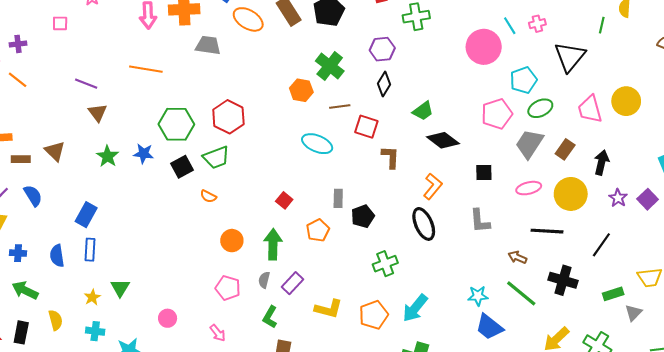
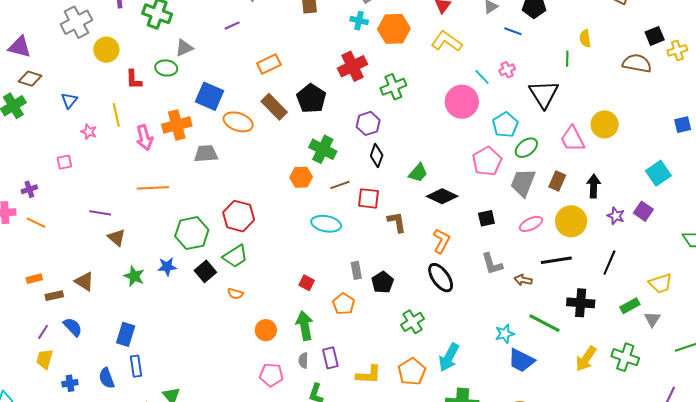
brown arrow: (517, 257) -> (523, 280), moved
purple rectangle: (292, 283) -> (330, 358), turned -45

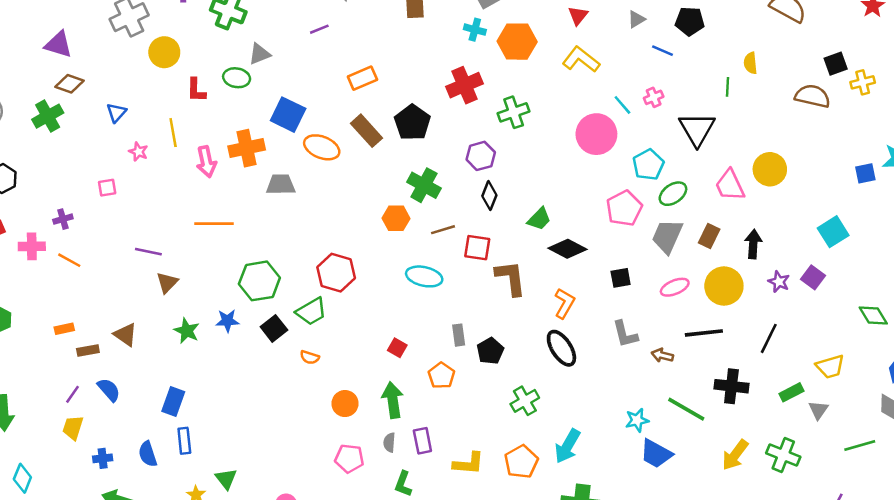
red hexagon: (239, 216) -> (336, 273), moved
brown L-shape: (397, 222) -> (511, 278), size x1.4
brown triangle: (117, 238) -> (167, 283), turned 30

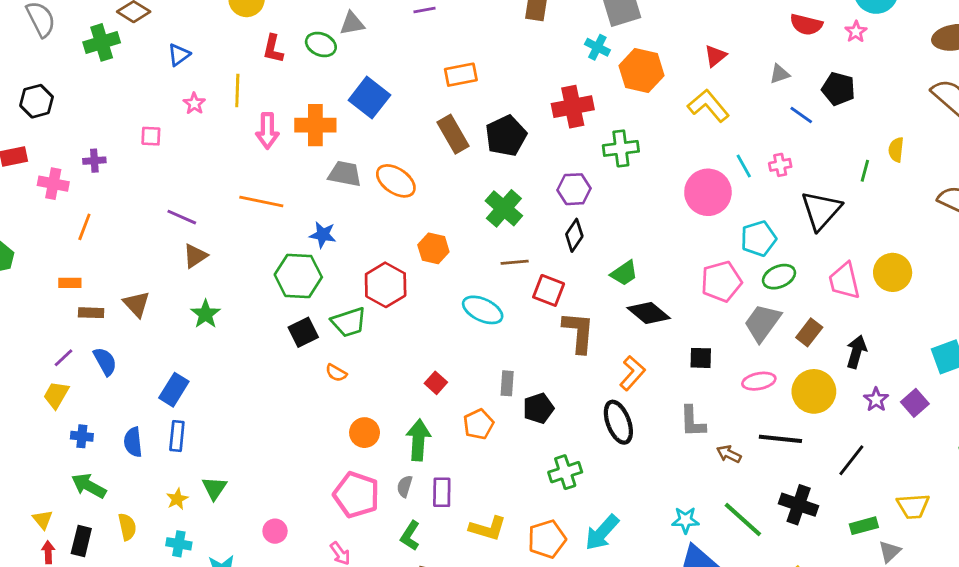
orange ellipse: (322, 147) -> (396, 181), moved
orange hexagon: (396, 218) -> (433, 248), moved
orange line: (69, 260) -> (84, 227), moved, turned 70
blue star: (227, 321) -> (323, 235), moved
pink pentagon: (349, 458) -> (356, 495), size x1.4

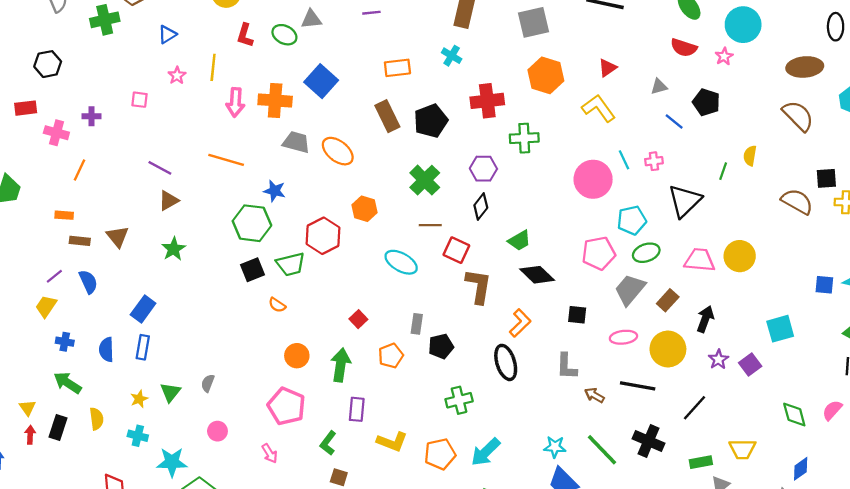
cyan cross: (597, 47) -> (452, 56), moved
pink trapezoid: (844, 281) -> (700, 260), turned 104
gray semicircle: (405, 486) -> (208, 383), moved

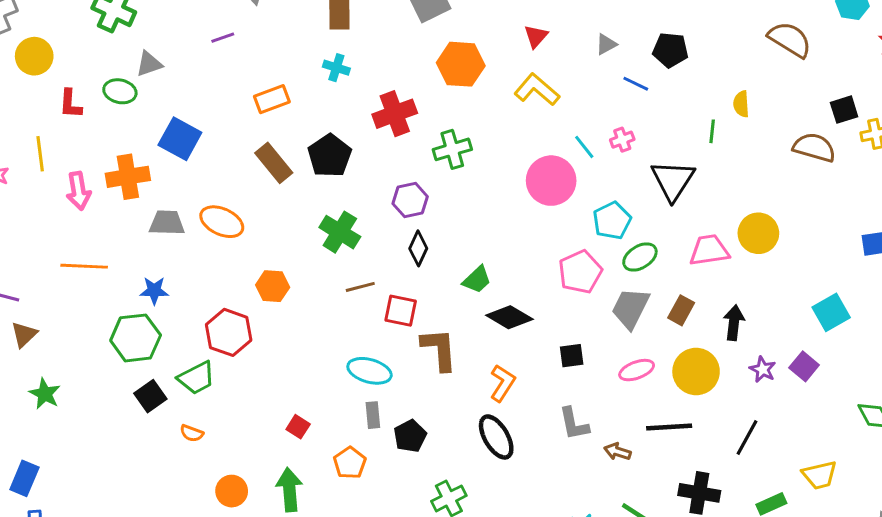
cyan ellipse: (401, 262) -> (370, 371), moved

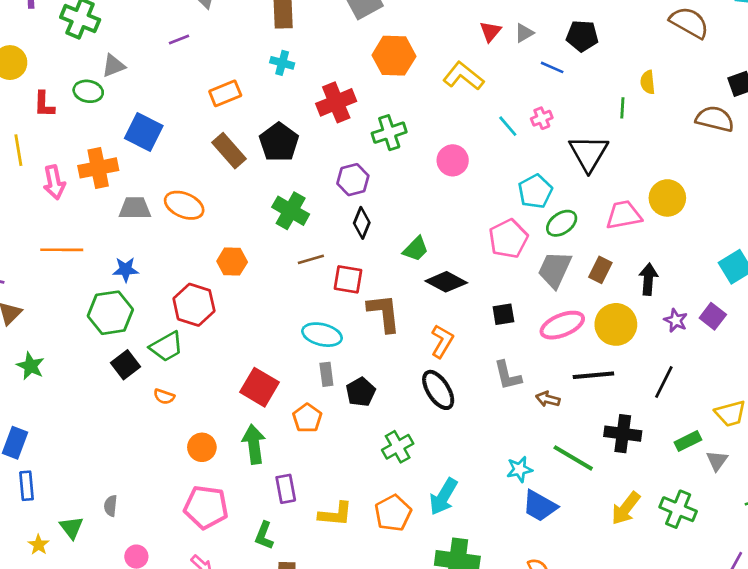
red triangle: (536, 36) -> (490, 31), moved
pink circle: (551, 181) -> (453, 160), moved, size x0.7
pink ellipse: (637, 370) -> (562, 325), size x1.4
red square: (298, 427) -> (260, 387), size x1.8

